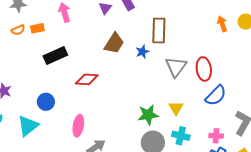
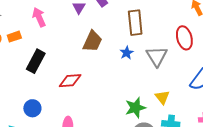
blue star: (142, 52) -> (127, 53), moved
black rectangle: (55, 56) -> (36, 61), turned -30
red ellipse: (204, 69) -> (184, 38), moved

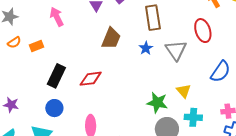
orange rectangle: (14, 37) -> (36, 46), moved
black rectangle: (36, 61) -> (56, 76), moved
green star: (135, 108) -> (157, 103), turned 30

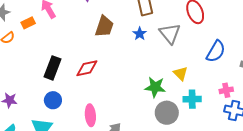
orange rectangle: (36, 46) -> (28, 23), moved

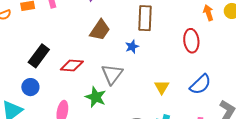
gray triangle: (170, 34) -> (112, 74), moved
yellow triangle: (180, 73) -> (162, 87), moved
green star: (155, 87) -> (96, 97), moved

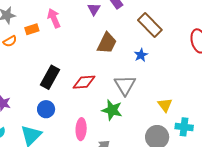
brown rectangle: (145, 18) -> (150, 25), turned -40
yellow triangle: (162, 87) -> (165, 105), moved

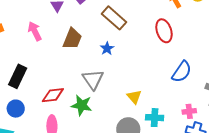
pink arrow: (54, 18) -> (35, 31), moved
red diamond: (84, 82) -> (53, 95), moved

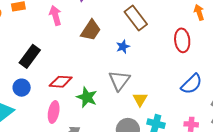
gray triangle: (93, 79) -> (119, 80), moved

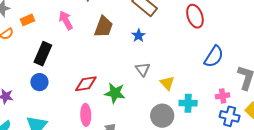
black rectangle: (30, 56) -> (43, 54), moved
gray triangle: (119, 80) -> (143, 69), size x0.7
blue circle: (22, 88) -> (39, 82), moved

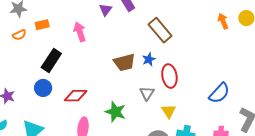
red ellipse: (195, 16) -> (169, 76), moved
brown trapezoid: (104, 27) -> (124, 62), moved, turned 45
red diamond: (86, 84) -> (76, 96), moved

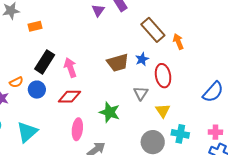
orange arrow: (223, 21) -> (178, 42), moved
pink arrow: (80, 32) -> (70, 68), moved
orange semicircle: (19, 35) -> (16, 82), moved

